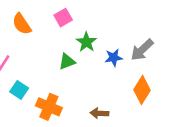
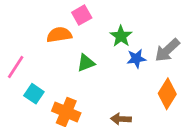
orange semicircle: (22, 24) -> (59, 35), moved, turned 115
green star: (86, 42) -> (121, 36), moved

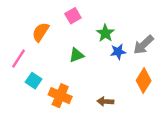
orange semicircle: (59, 35) -> (41, 32), moved, turned -48

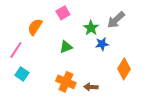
gray arrow: (144, 45) -> (116, 20), moved
cyan square: (34, 81) -> (22, 74), moved
orange cross: (60, 96) -> (66, 82), moved

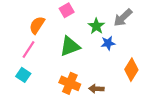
green triangle: (66, 47) -> (70, 46), size x1.5
pink line: (16, 50) -> (28, 49), moved

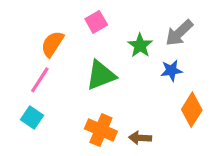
blue star: (108, 43) -> (171, 70), moved

